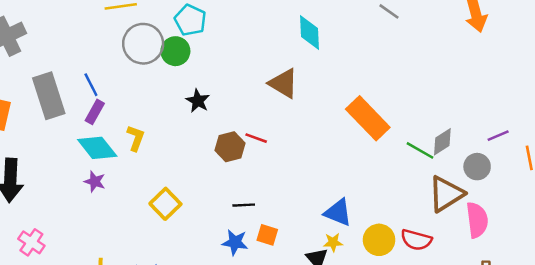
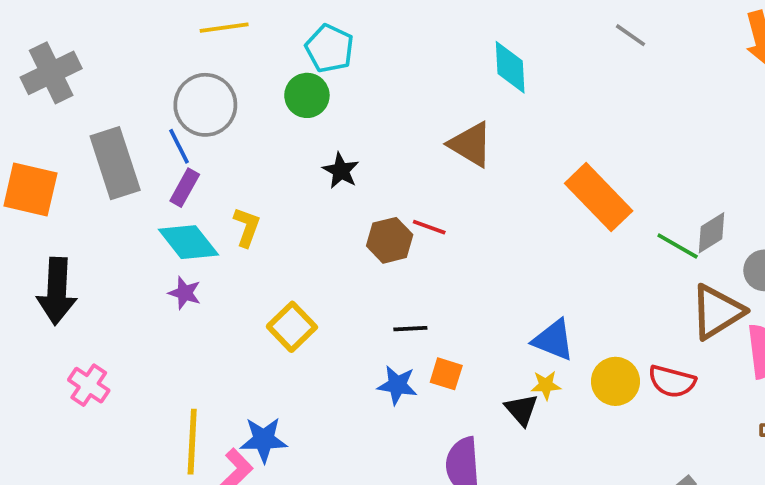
gray circle: (143, 44) -> (205, 105), moved

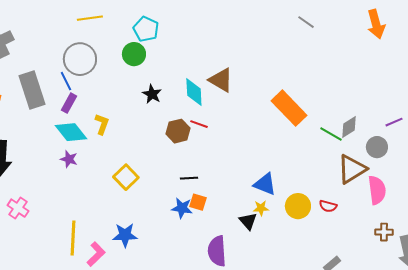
cyan diamond: (510, 67) -> (194, 92), moved
orange square: (446, 374) -> (198, 202), moved
red semicircle: (672, 381) -> (328, 206), size x0.7
blue star: (264, 440) -> (125, 235), moved

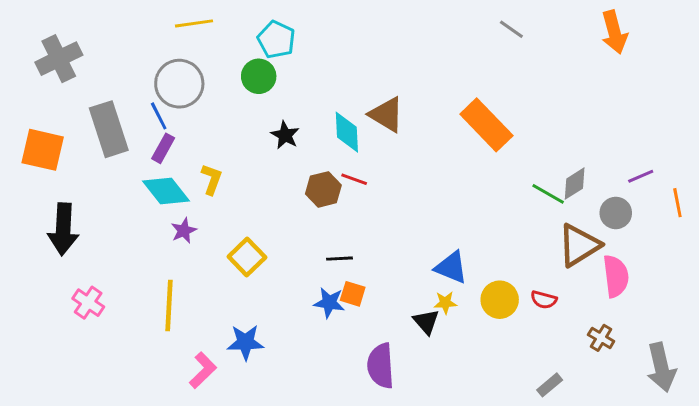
orange rectangle: (289, 108) -> (486, 125), moved
purple star: (69, 159) -> (184, 231), moved, turned 30
brown cross: (384, 232) -> (601, 338), moved, turned 30
yellow line: (73, 238) -> (169, 306), moved

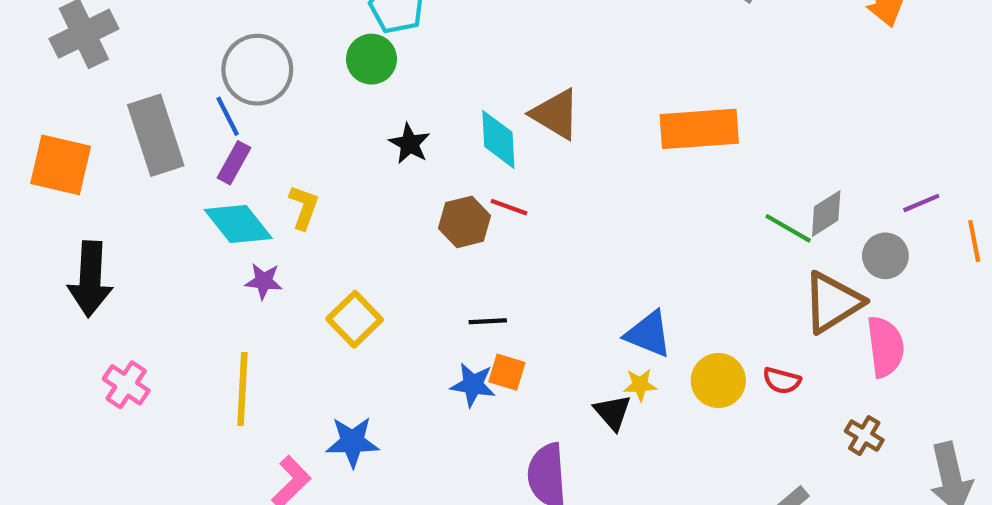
orange rectangle: (486, 125) -> (699, 129), turned -50
purple star: (184, 231) -> (264, 281), turned 30

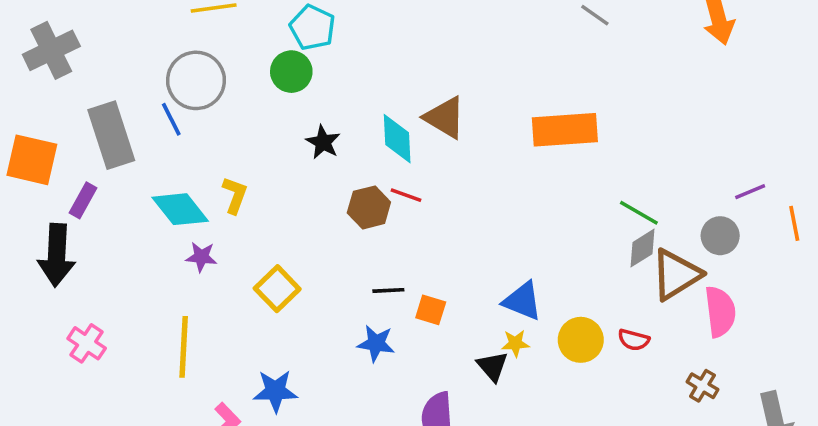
purple rectangle: (234, 163) -> (83, 200), moved
gray diamond: (826, 213) -> (642, 248), moved
orange square: (507, 372) -> (431, 310), moved

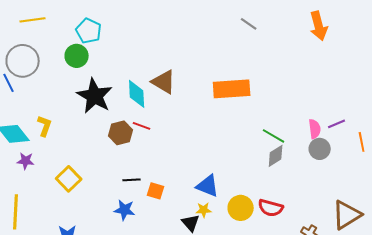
black star: (323, 142) -> (95, 96), size x1.8
brown triangle: (676, 275) -> (347, 215), moved
pink semicircle: (720, 312) -> (315, 129), moved, size x0.7
red semicircle: (634, 340) -> (271, 208), size x1.4

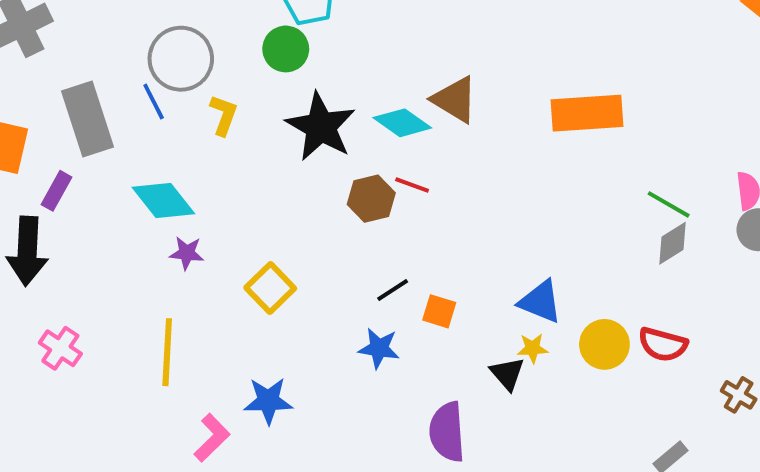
cyan diamond: (137, 94) -> (402, 123), turned -52
yellow L-shape: (45, 126) -> (224, 115), moved
black line: (132, 180) -> (393, 290), turned -30

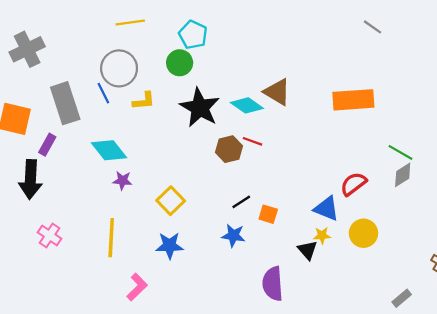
yellow L-shape: (224, 115) -> (144, 101), turned 65
red semicircle: (663, 344) -> (353, 184), moved, turned 128
blue star: (268, 401) -> (170, 246), moved

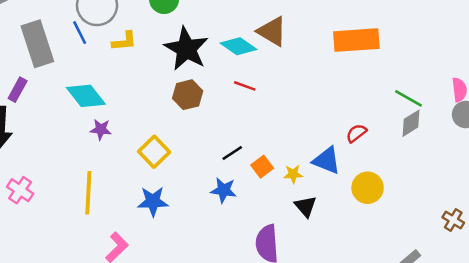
brown hexagon: (229, 149) -> (188, 95), moved
red semicircle: (353, 184) -> (356, 133), size x0.7
orange square: (268, 214) -> (262, 167), turned 36
yellow star: (322, 235) -> (293, 174), moved

